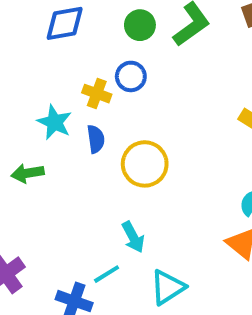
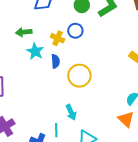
green arrow: (28, 173) -> (24, 32), moved
cyan line: (107, 274) -> (56, 130), turned -64

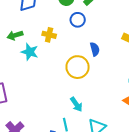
blue circle: (75, 31) -> (78, 20), moved
blue semicircle: (55, 61) -> (95, 49), moved

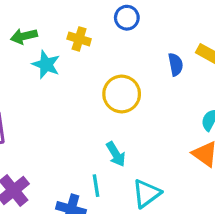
blue semicircle: (95, 49) -> (176, 64), moved

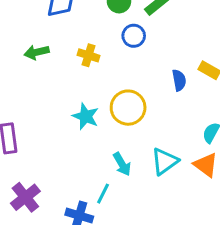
cyan star: (46, 65) -> (86, 116), moved
cyan line: (96, 186) -> (103, 194), turned 35
cyan triangle: (147, 193) -> (165, 161), moved

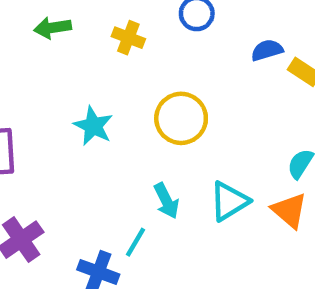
blue semicircle: (179, 80) -> (267, 50), moved, turned -100
cyan star: (86, 116) -> (93, 126), moved

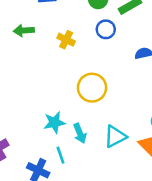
cyan star: (93, 126) -> (54, 122), moved, turned 30
cyan line: (136, 242) -> (60, 155), turned -54

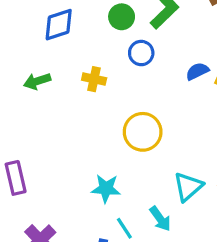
cyan star: (54, 122) -> (106, 189), turned 30
cyan arrow: (80, 133) -> (160, 219), moved

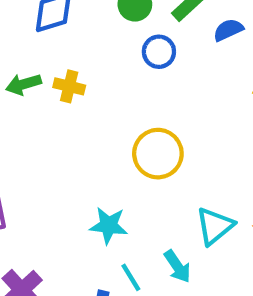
blue semicircle: (197, 71) -> (228, 30), moved
yellow cross: (94, 79) -> (69, 86), moved

